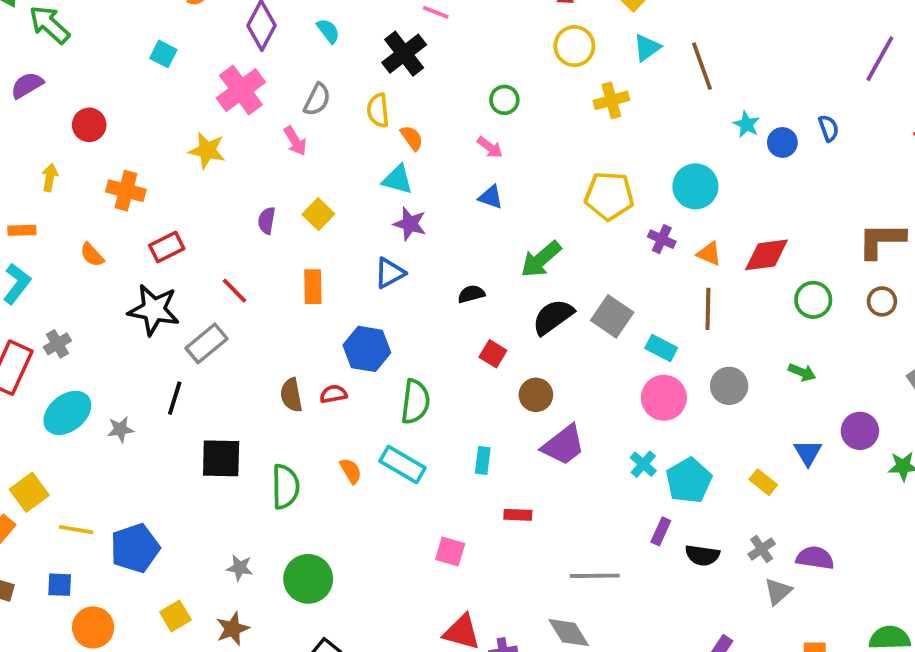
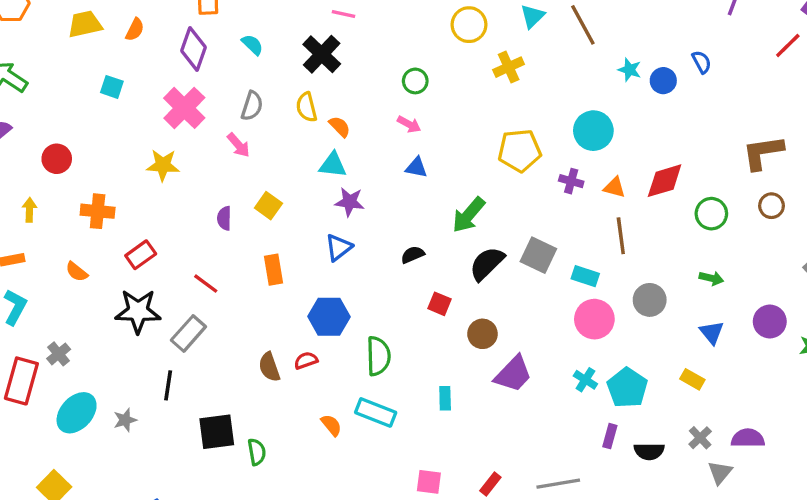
blue triangle: (808, 453) -> (712, 333), moved
green semicircle: (285, 487) -> (257, 452), moved, size x0.7
red rectangle: (518, 515) -> (490, 484), moved, turned -45

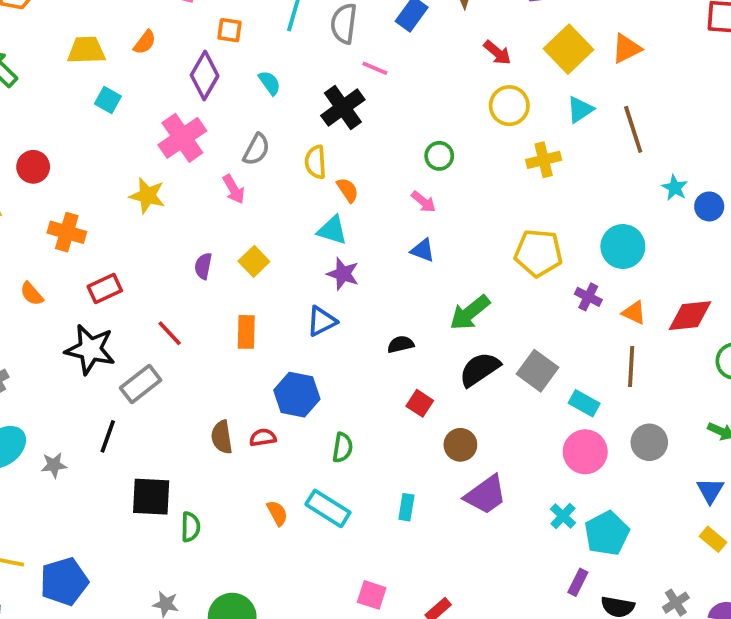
yellow trapezoid: (85, 24) -> (86, 50), moved
green semicircle: (378, 356) -> (343, 448), size x0.7
yellow rectangle: (692, 379) -> (713, 539), moved

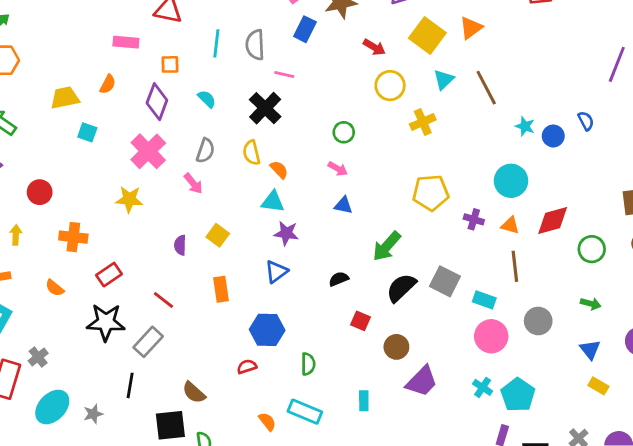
cyan circle: (623, 246) -> (511, 181), moved
brown semicircle: (222, 437) -> (194, 393), moved, turned -30

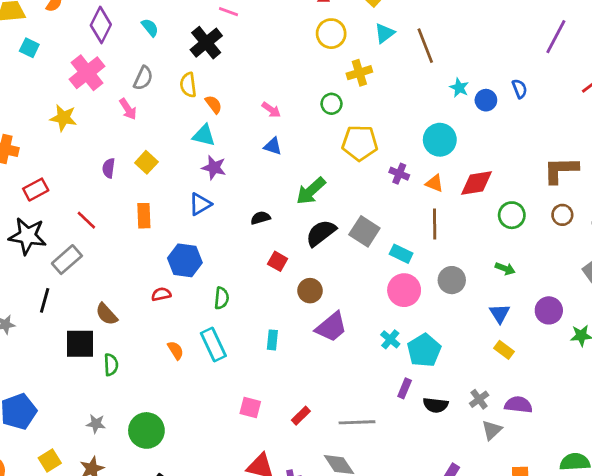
green circle: (344, 132) -> (331, 104), moved
cyan rectangle: (305, 412) -> (213, 344), turned 36

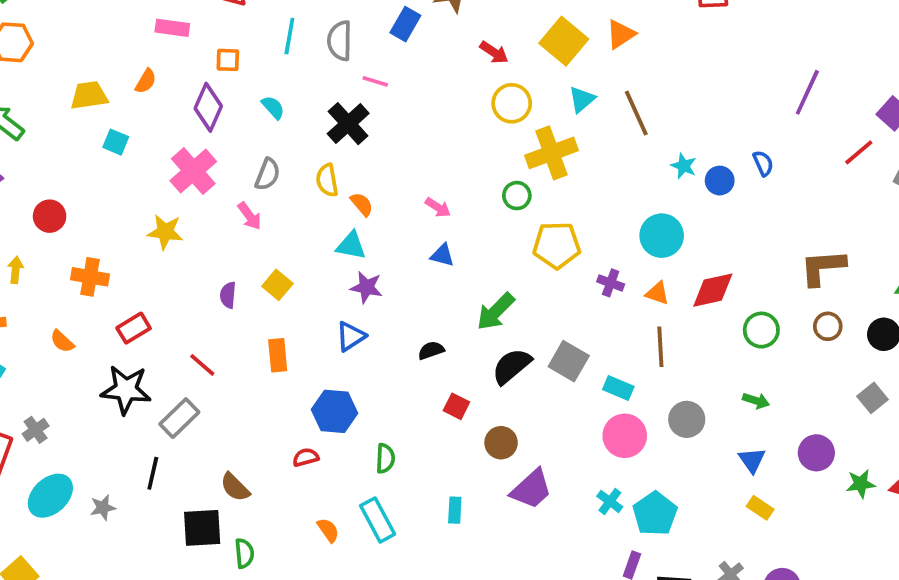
yellow cross: (359, 73) -> (551, 153), size x1.5

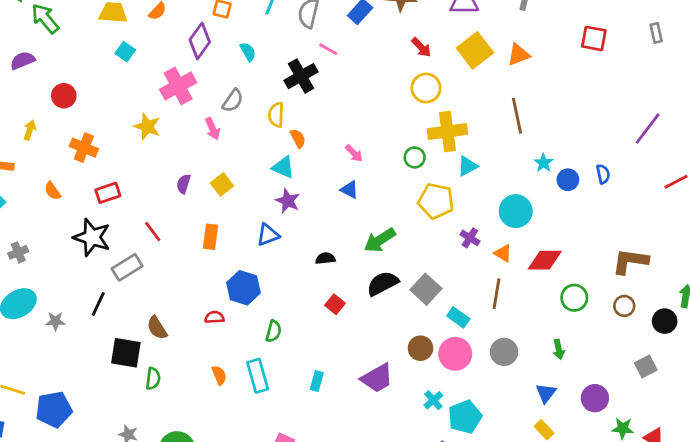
cyan triangle: (582, 99) -> (467, 166), moved
green arrow: (756, 401) -> (559, 349), turned 48
brown circle: (501, 443) -> (420, 348), moved

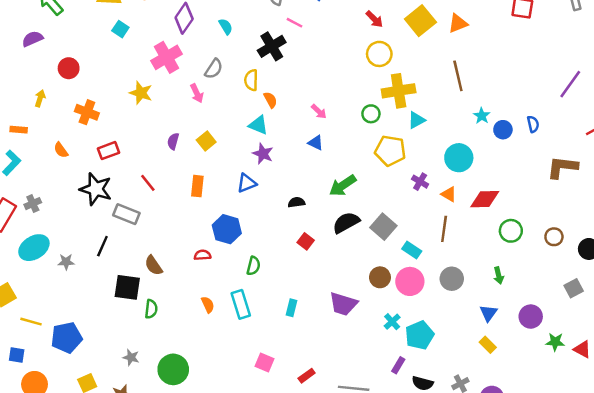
brown L-shape: (630, 261) -> (562, 167), moved
gray rectangle: (127, 267) -> (126, 214), turned 55
purple trapezoid: (377, 378) -> (343, 304), turned 48

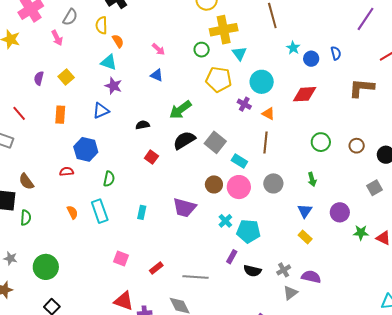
cyan triangle: (416, 120) -> (239, 53), turned -35
cyan circle: (459, 158) -> (262, 82), moved
red diamond: (485, 199) -> (305, 94), moved
cyan pentagon: (420, 335) -> (248, 231), turned 30

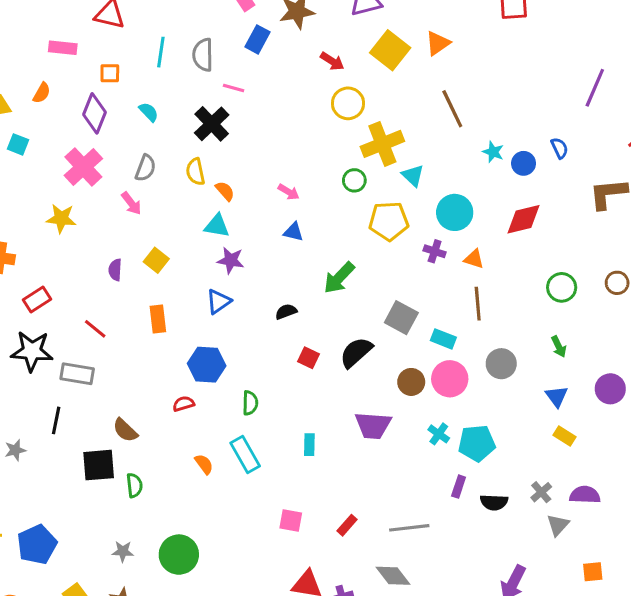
black semicircle: (184, 140) -> (356, 352), moved

